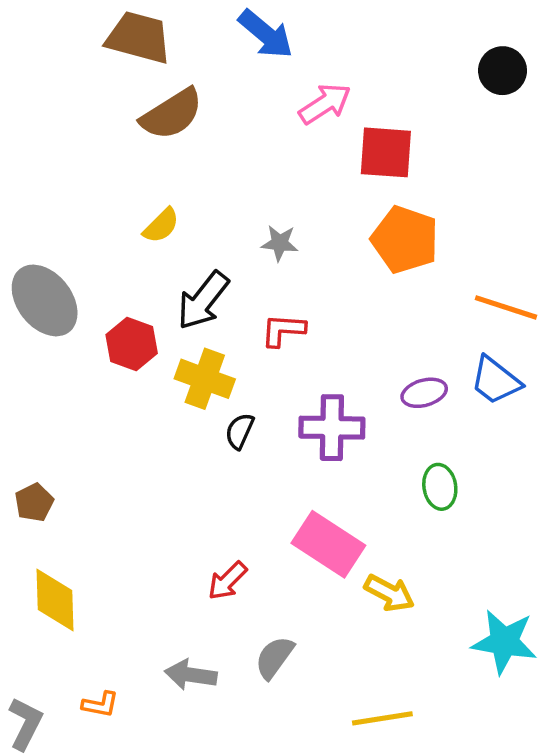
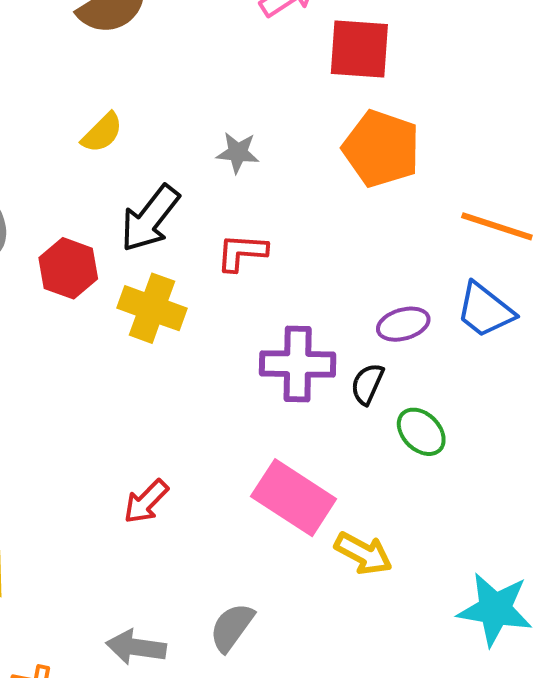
black semicircle: (240, 431) -> (367, 384), moved
green ellipse: (440, 487) -> (421, 432), turned -36
red arrow: (227, 581) -> (146, 502), moved

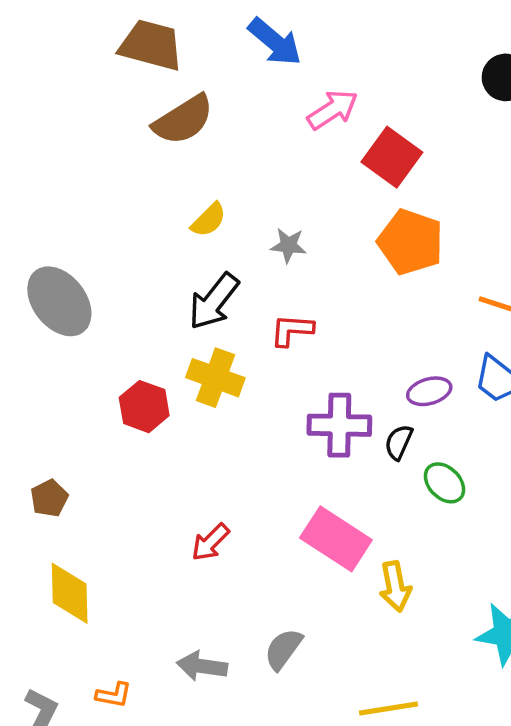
red square: (359, 49) -> (392, 157), turned 32
yellow semicircle: (102, 133) -> (209, 220), moved
red hexagon: (68, 268) -> (144, 407), moved
yellow arrow: (363, 553) -> (395, 586), turned 51

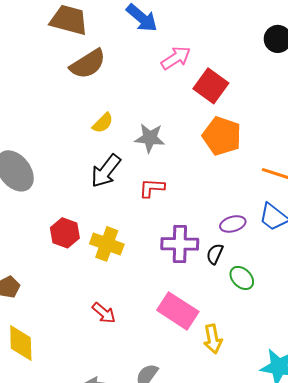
gray star: (288, 245) -> (150, 138), size x1.4
yellow cross: (215, 378) -> (107, 244), moved
red arrow: (210, 542) -> (104, 313), turned -95

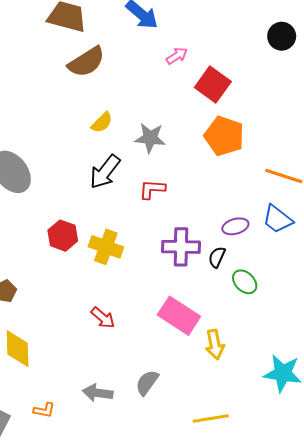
pink arrow: (176, 58) -> (177, 56), size x0.7

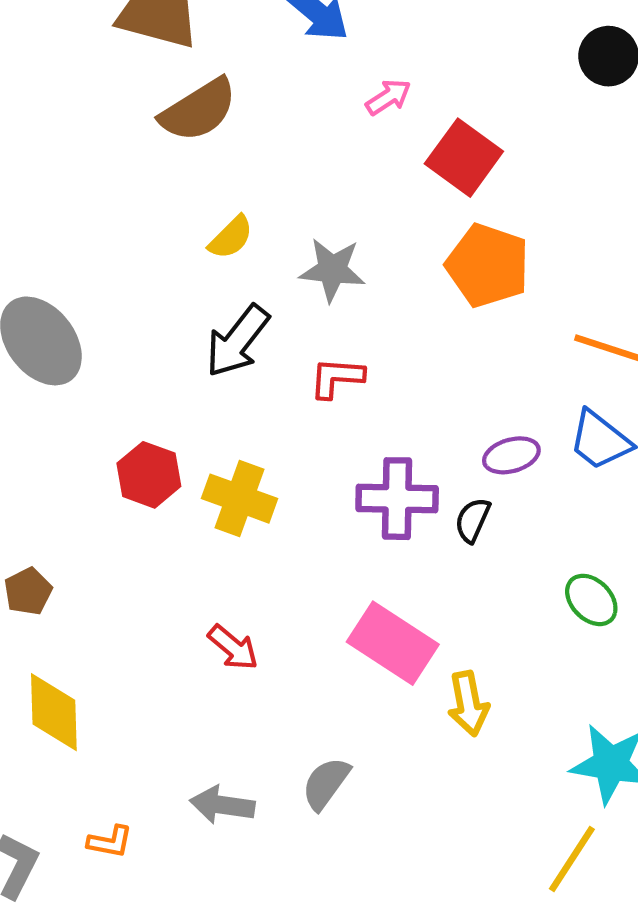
green ellipse: (245, 282) -> (591, 600), moved
yellow line: (211, 418) -> (572, 859), moved, turned -48

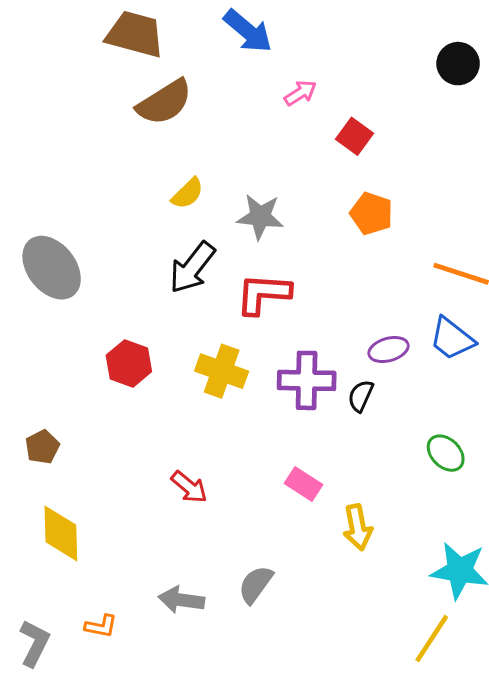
red square: (464, 158) -> (355, 136), size x0.7
orange pentagon: (488, 265) -> (372, 214), size x0.7
red L-shape: (337, 378) -> (263, 294), size x1.4
yellow cross: (240, 499) -> (222, 371), moved
pink rectangle: (393, 643) -> (303, 484), size x0.6

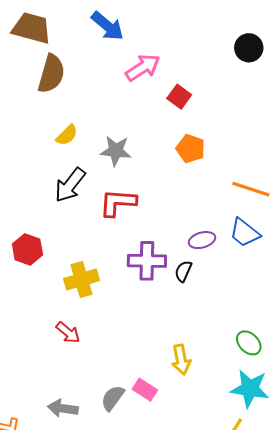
pink arrow: (300, 93) -> (143, 68), size x1.6
brown semicircle: (164, 102) -> (51, 74), turned -42
yellow cross: (222, 371) -> (81, 280), moved, turned -36
green ellipse: (446, 453) -> (249, 343), moved
pink rectangle: (303, 484) -> (145, 390), moved

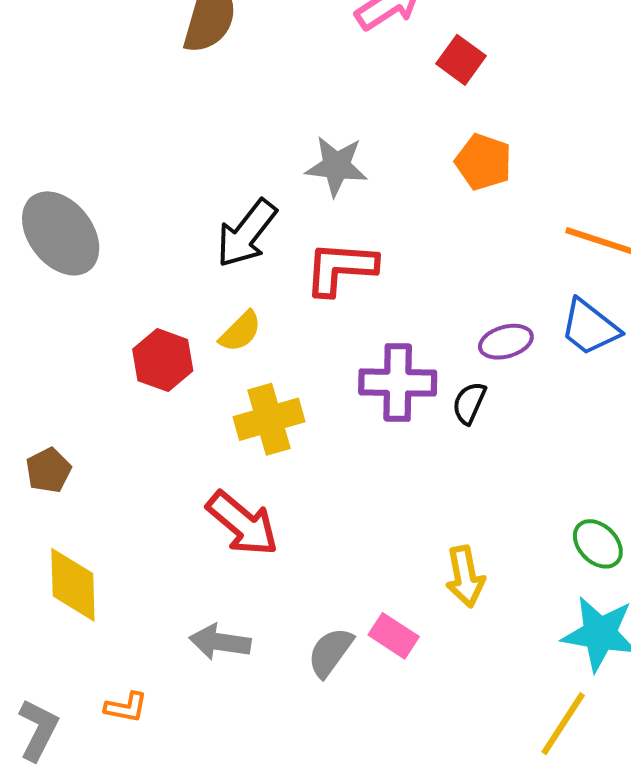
yellow semicircle: (67, 135) -> (240, 331), moved
red arrow: (68, 333) -> (242, 523), size x1.5
gray arrow: (63, 408) -> (220, 642), moved

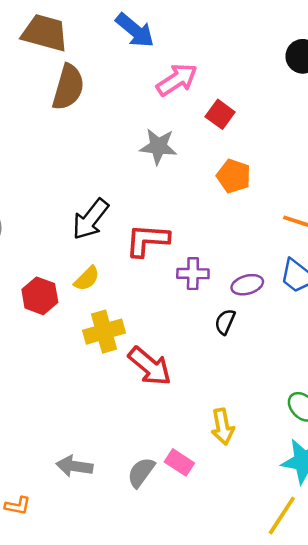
gray star: (336, 166) -> (158, 146), moved
purple cross: (398, 383) -> (193, 274), moved, size x0.7
red arrow: (242, 523) -> (150, 366), moved

